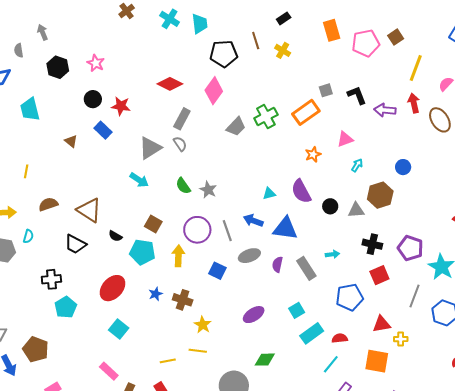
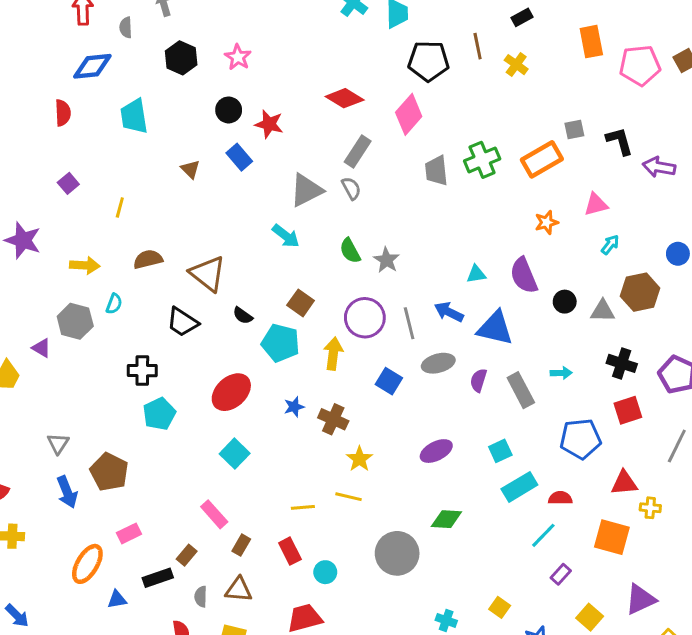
gray trapezoid: (236, 127) -> (436, 171), turned 125

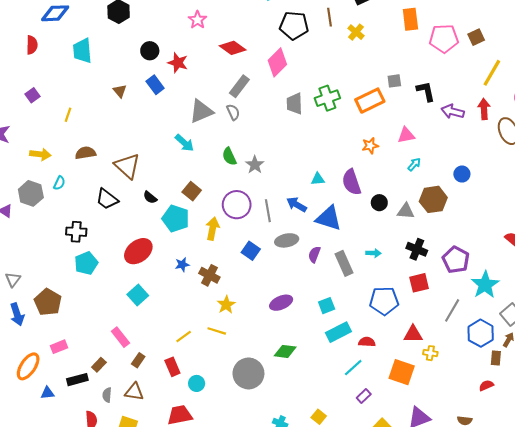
pink star: (238, 57) -> (197, 20), moved
yellow line: (303, 507) -> (184, 336), turned -35

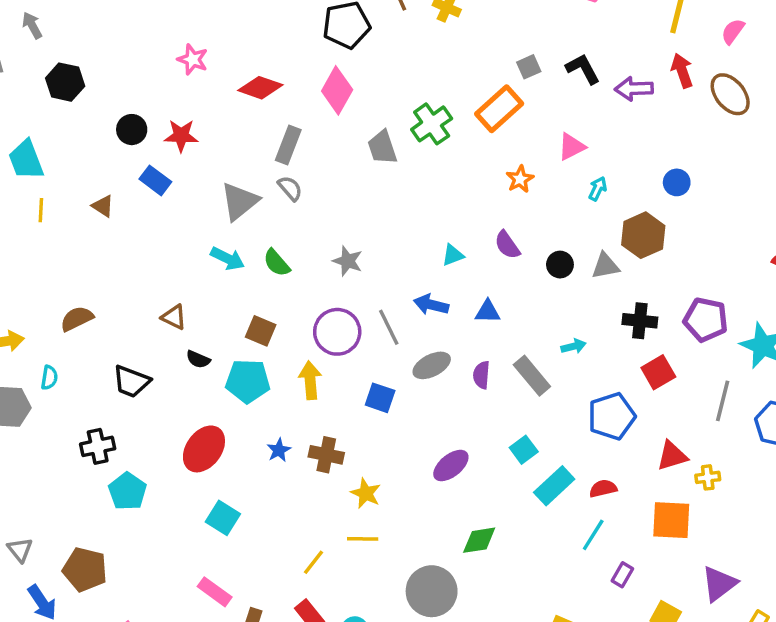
yellow line: (68, 115) -> (41, 210), moved
green semicircle: (229, 156) -> (277, 263), moved
brown triangle: (127, 166) -> (174, 317), moved, size x0.6
purple semicircle: (351, 182) -> (507, 245), size x0.7
blue triangle: (329, 218) -> (488, 312), size x0.6

